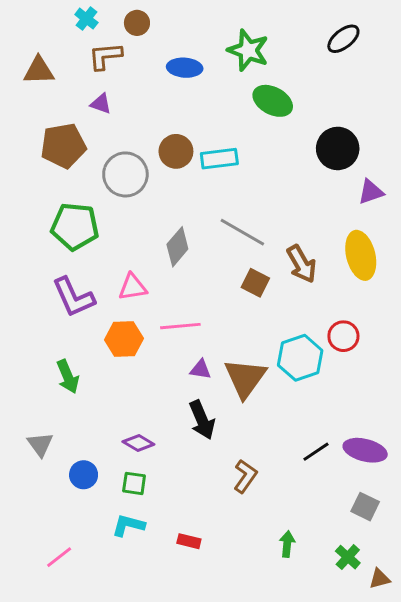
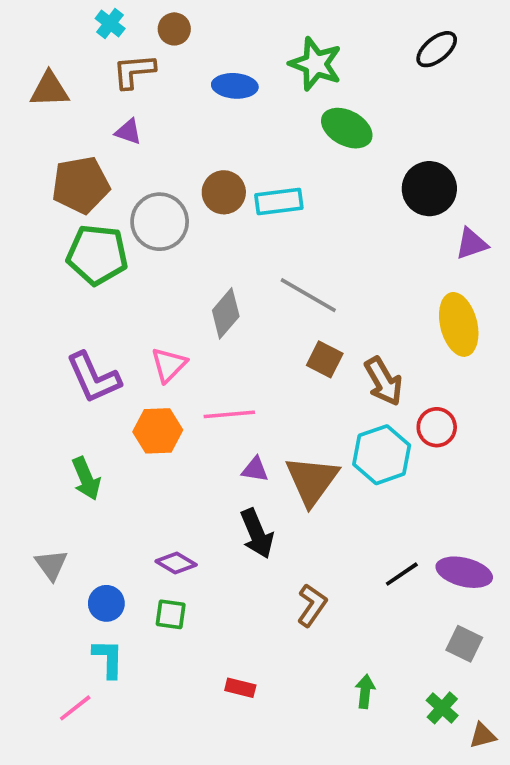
green pentagon: (75, 226) -> (97, 255), moved
brown arrow: (302, 264) -> (383, 381), moved
pink triangle: (133, 287) -> (169, 365), turned -36
cyan L-shape: (128, 525) -> (108, 658), moved, turned 76

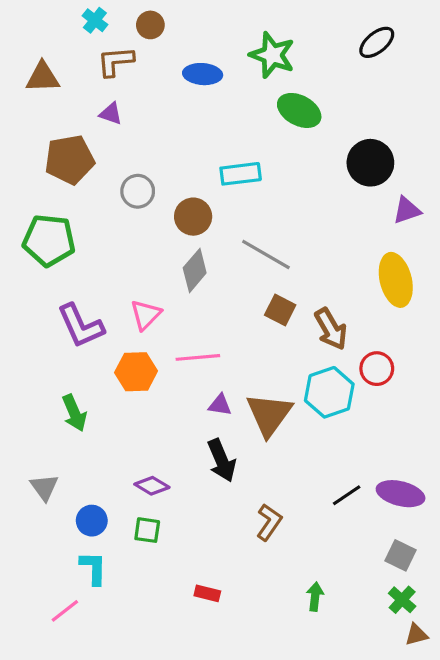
brown circle: (224, 192) -> (193, 217), moved
gray circle: (160, 222) -> (138, 191), size x0.7
green pentagon: (97, 255) -> (49, 240), moved
green cross: (442, 708) -> (402, 600), moved

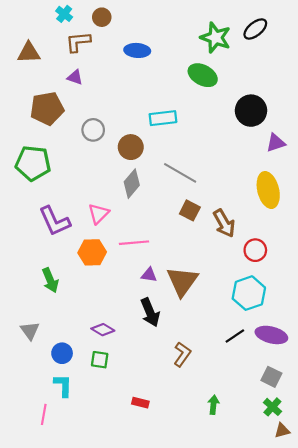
green star: (272, 55) -> (216, 38), moved
cyan hexagon: (329, 392) -> (249, 293), moved
pink line: (65, 611) -> (44, 414), turned -42

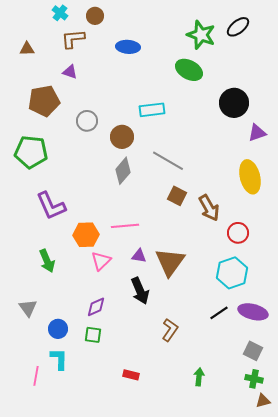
brown triangle: (29, 53) -> (27, 49), size x0.7
pink triangle: (99, 214) -> (101, 261), moved
purple diamond: (103, 330) -> (96, 307), turned -55
green cross: (272, 407) -> (254, 379), turned -30
pink line: (44, 414) -> (36, 376), moved

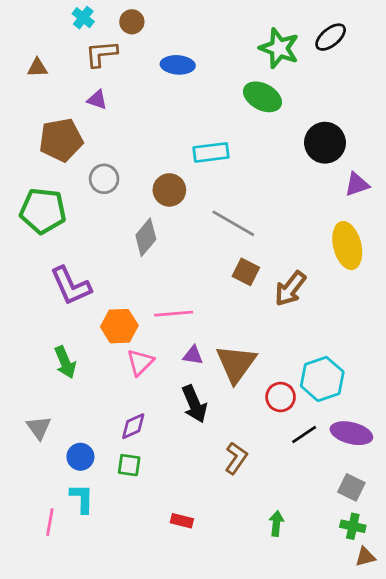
gray circle: (87, 121) -> (104, 179), moved
gray diamond: (123, 171) -> (146, 237), moved
brown arrow: (209, 208) -> (290, 289), turned 68
red circle: (238, 233) -> (281, 397), moved

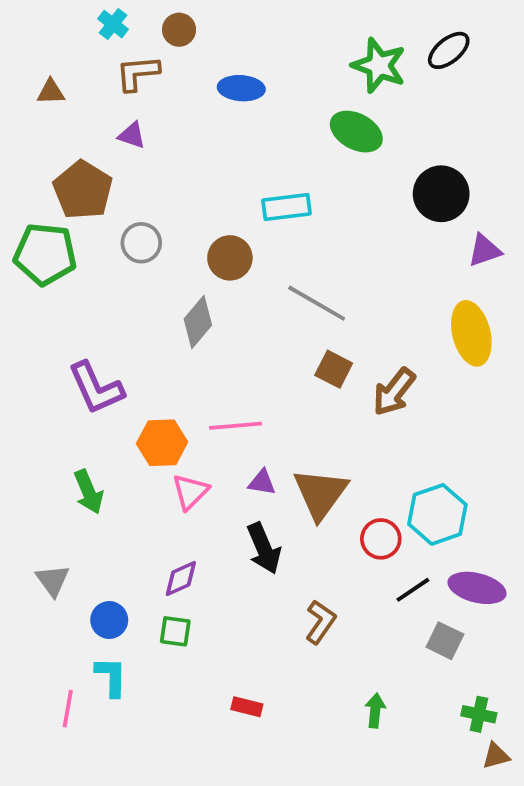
brown pentagon: (61, 140) -> (83, 190), turned -30
green pentagon: (43, 211) -> (45, 254), moved
gray square: (351, 487) -> (445, 641), moved

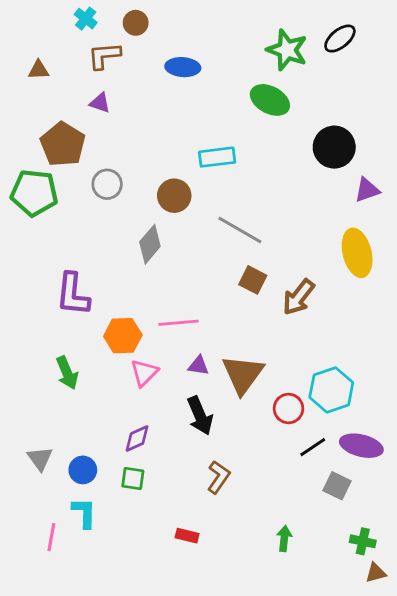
purple L-shape: (96, 388) -> (73, 294), turned 30
gray triangle: (53, 580) -> (40, 459), moved
brown L-shape: (320, 622) -> (218, 477), moved

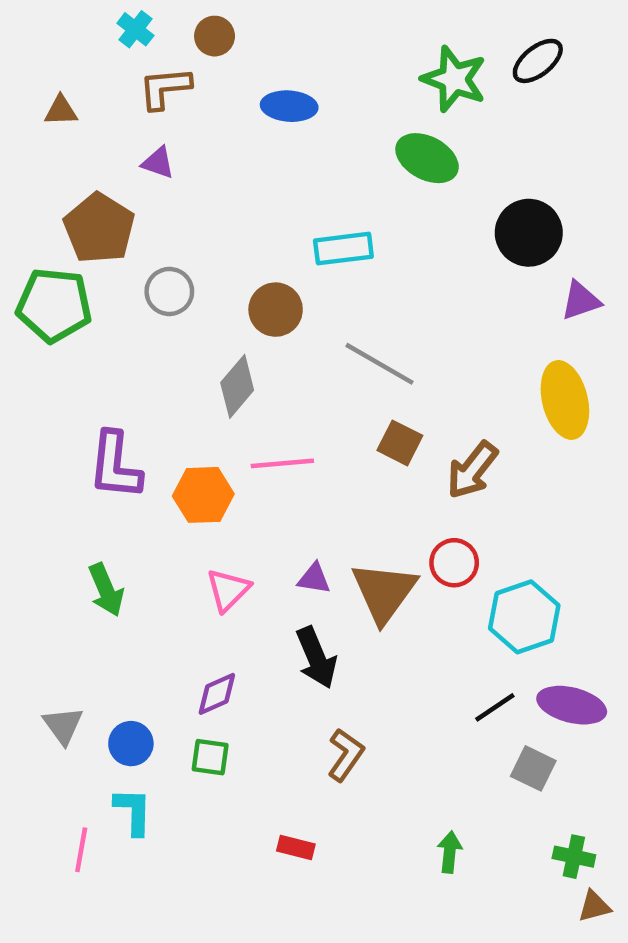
pink line: (179, 323) -> (282, 463), moved
orange hexagon: (123, 336) -> (203, 495), moved
red circle: (288, 409) -> (454, 563), moved

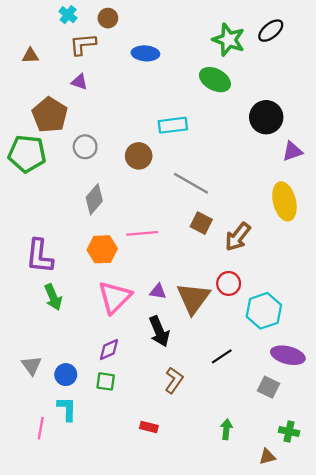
gray diamond: (237, 386) -> (94, 199), moved
purple L-shape: (115, 466) -> (40, 256), moved
pink triangle: (228, 590) -> (115, 297), size x1.5
black line: (495, 707) -> (222, 356), moved
brown triangle: (594, 906) -> (267, 457), moved

